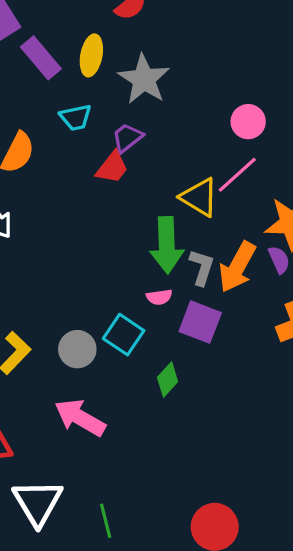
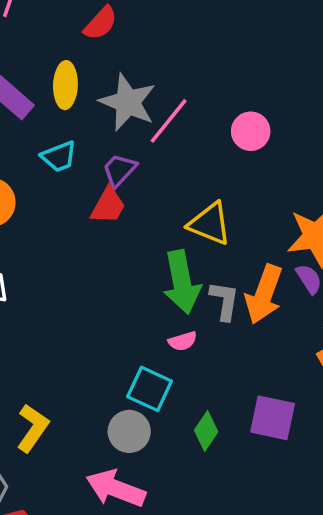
pink line: (237, 175) -> (169, 121), moved
purple square: (200, 322) -> (273, 418), moved
gray circle: (77, 349) -> (129, 431), moved

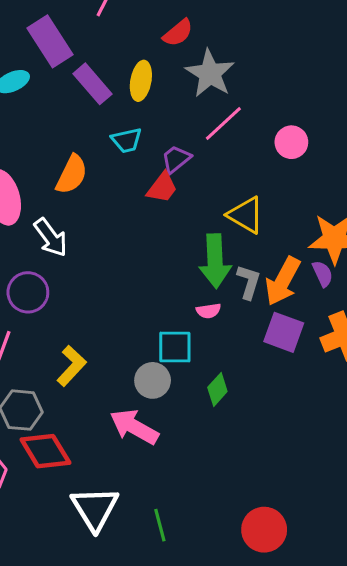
gray star: (128, 102) -> (210, 73), moved
cyan square: (150, 389) -> (175, 347), turned -33
purple square: (273, 418) -> (284, 332), moved

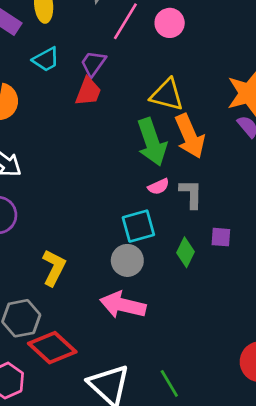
pink circle: (291, 142) -> (170, 23), moved
orange arrow: (283, 281) -> (190, 136), moved, turned -36
gray L-shape: (249, 282) -> (191, 194), moved
purple square: (284, 332) -> (221, 237), moved, size x0.6

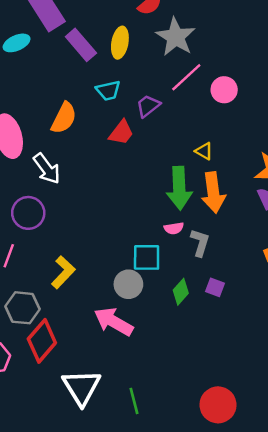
red trapezoid: (88, 92) -> (121, 132), moved
yellow triangle: (167, 95) -> (204, 151), size x0.6
red diamond: (52, 348) -> (42, 341), turned 72

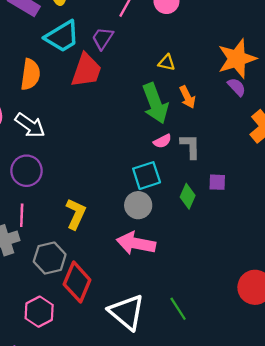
cyan trapezoid: (108, 90) -> (62, 36), size x1.5
red trapezoid: (121, 132) -> (86, 70), size x1.4
orange arrow: (213, 193) -> (187, 97), size x0.6

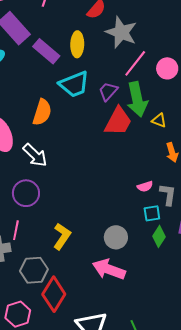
red trapezoid: (86, 70) -> (118, 121), moved
green arrow: (155, 103) -> (137, 99), moved
cyan square: (147, 176) -> (152, 213), moved, size x0.7

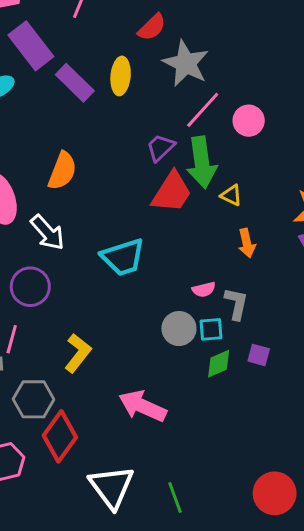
cyan trapezoid: (74, 84) -> (123, 257), moved
green diamond: (159, 236) -> (219, 364), turned 30
gray circle: (116, 237) -> (179, 329), moved

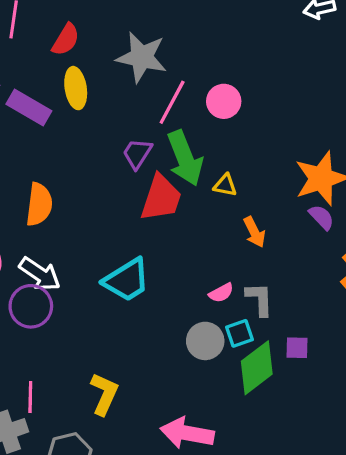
red semicircle: (152, 27) -> (66, 40), moved
purple circle: (30, 287) -> (31, 306), moved
green diamond: (219, 364) -> (257, 368), size x1.6

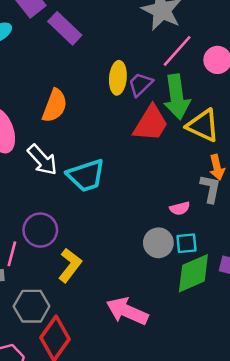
yellow ellipse: (76, 88) -> (118, 78), moved
yellow triangle: (225, 185) -> (203, 125), size x1.8
cyan trapezoid: (127, 280) -> (86, 175), moved
gray L-shape: (260, 299) -> (210, 189), moved
purple circle: (31, 306) -> (40, 230), moved

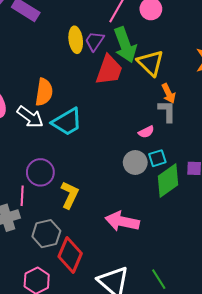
orange semicircle: (55, 106) -> (44, 92), moved
yellow triangle: (203, 125) -> (151, 63), turned 32

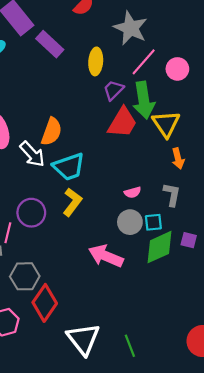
yellow ellipse: (76, 40) -> (96, 61), moved
gray L-shape: (167, 111) -> (172, 194), moved
pink semicircle: (146, 132) -> (133, 192), moved
yellow L-shape: (70, 195) -> (72, 202), moved
pink arrow: (122, 221) -> (106, 256), moved

